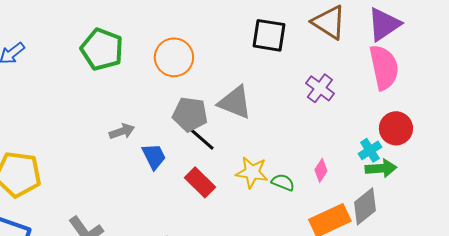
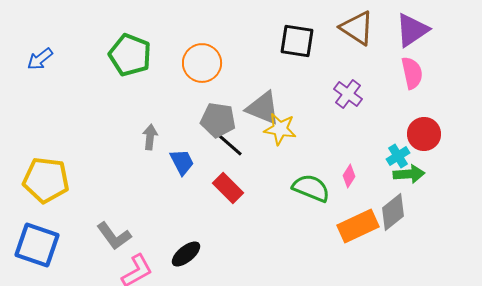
pink semicircle: (384, 67) -> (412, 73), size x0.7
gray arrow: (122, 131) -> (150, 137), turned -65
yellow star: (252, 172) -> (280, 129), moved
green semicircle: (283, 182) -> (311, 188), size x1.6

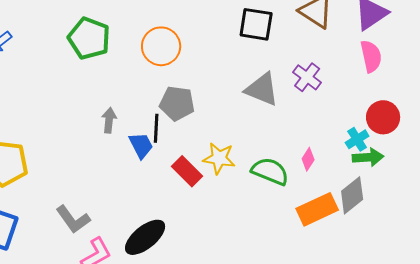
gray triangle: (263, 108) -> (262, 89), moved
yellow star: (280, 129) -> (219, 158), moved
black line: (230, 145) -> (156, 128), moved, turned 52
black ellipse: (186, 254) -> (145, 237), size x1.4

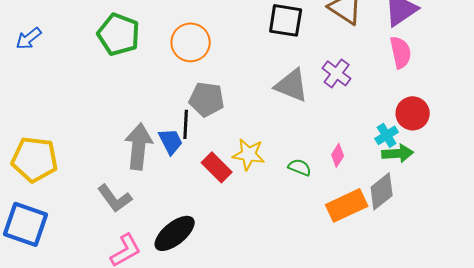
gray arrow: (109, 120) -> (139, 146), moved, size x1.8
green semicircle: (270, 171) -> (300, 167), size x0.6
gray L-shape: (73, 219) -> (115, 198), moved

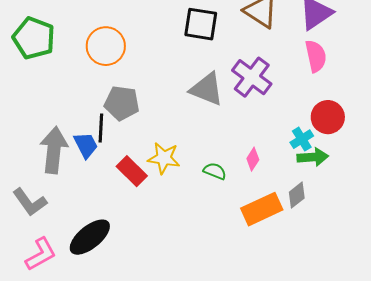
purple cross: (337, 73) -> (252, 77), size x1.4
gray diamond: (382, 191) -> (297, 195), size x0.7

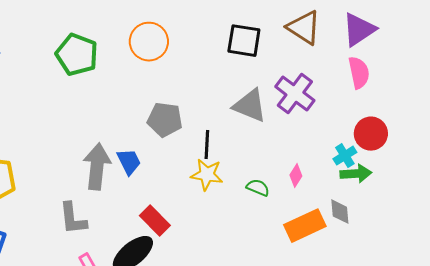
orange circle: (106, 46) -> (149, 42), moved
black line: (101, 128) -> (207, 145), moved
red rectangle: (132, 171) -> (155, 221), moved
gray diamond: (297, 195) -> (340, 212), turned -56
gray L-shape: (30, 202) -> (73, 219), turned 30

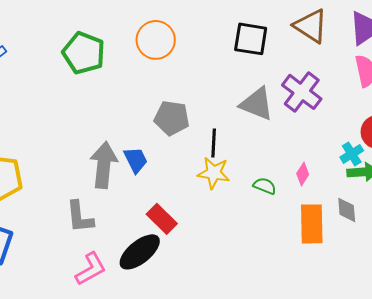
orange rectangle: (305, 226) -> (312, 224), turned -66

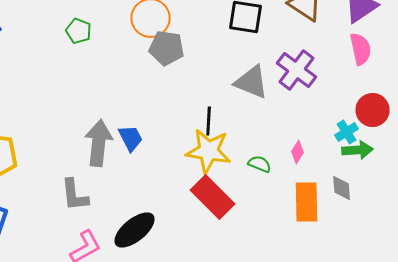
green pentagon: (84, 53) -> (79, 31), size x0.6
gray pentagon: (172, 118) -> (167, 48), moved
yellow star: (214, 173) -> (209, 151), size x1.4
red rectangle: (162, 219) -> (213, 197), moved, size x1.4

